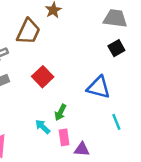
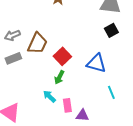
brown trapezoid: (28, 31) -> (37, 43), moved
red square: (43, 77) -> (62, 56), moved
green arrow: (60, 112) -> (59, 77), moved

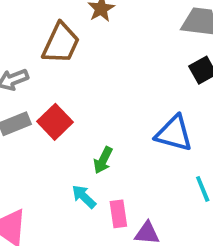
brown trapezoid: (37, 43) -> (61, 43), moved
red square: (62, 56) -> (55, 122), moved

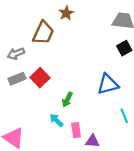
blue triangle: (174, 133) -> (108, 84), turned -30

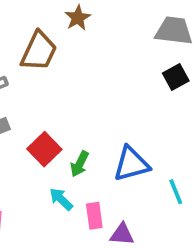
red square: (40, 78) -> (44, 149), moved
blue triangle: (108, 84) -> (131, 164), moved

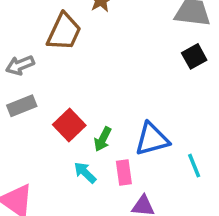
pink rectangle: (94, 216) -> (124, 173), moved

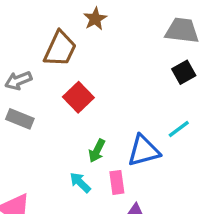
gray rectangle: (22, 106) -> (20, 119), turned 44
red square: (69, 125) -> (78, 97), moved
cyan line: (194, 166) -> (179, 129), moved, turned 75

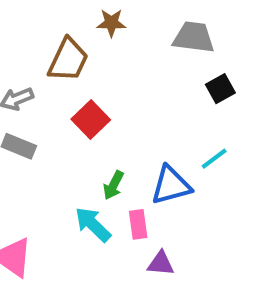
brown star: (95, 19) -> (111, 23), turned 30
gray trapezoid: (182, 30) -> (194, 37), moved
cyan arrow: (80, 182) -> (93, 224), size x1.4

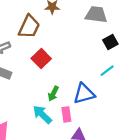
cyan line: (214, 159) -> (107, 71), moved

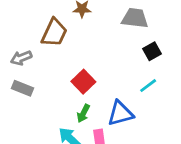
red square: (41, 58) -> (83, 82), moved

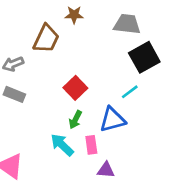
black square: (152, 51) -> (144, 57), size x1.6
cyan line: (148, 86) -> (130, 92), moved

